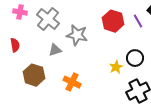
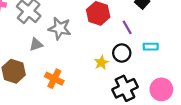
purple line: (138, 21) -> (127, 27), moved

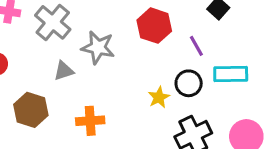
cyan rectangle: (151, 47) -> (231, 74), size x1.5
orange cross: (54, 79) -> (90, 121), turned -30

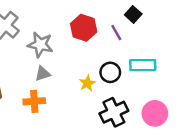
purple line: (196, 46) -> (116, 33), moved
gray triangle: (64, 71) -> (43, 74), moved

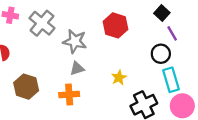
purple line: (116, 33) -> (172, 33), moved
cyan rectangle: (143, 65) -> (171, 80), moved, turned 75
black circle: (110, 72) -> (161, 54), moved

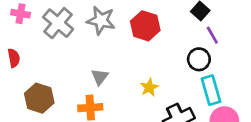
gray star: (75, 41) -> (101, 20), moved
gray triangle: (77, 68) -> (100, 77), turned -35

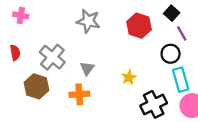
gray cross: (58, 23) -> (52, 57), moved
red hexagon: (145, 26) -> (139, 26), moved

